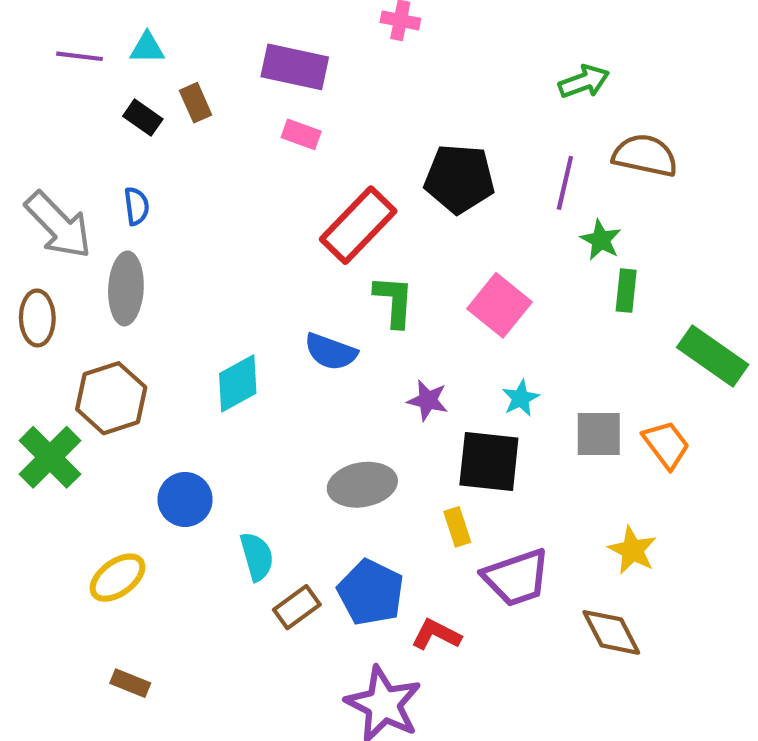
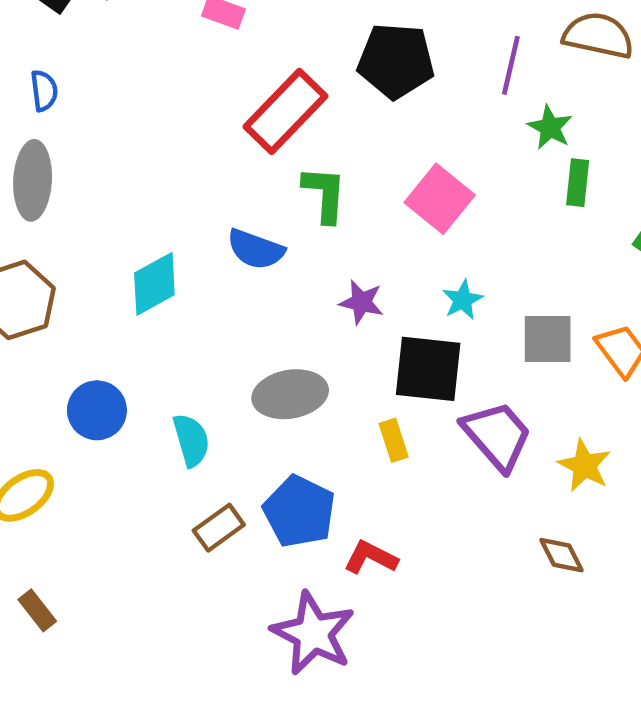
cyan semicircle: (257, 556) -> (191, 440), moved
purple trapezoid: (516, 578) -> (497, 436), moved, turned -112
brown diamond: (611, 632) -> (561, 555), size x0.7
brown rectangle: (130, 683) -> (37, 610), turned 30

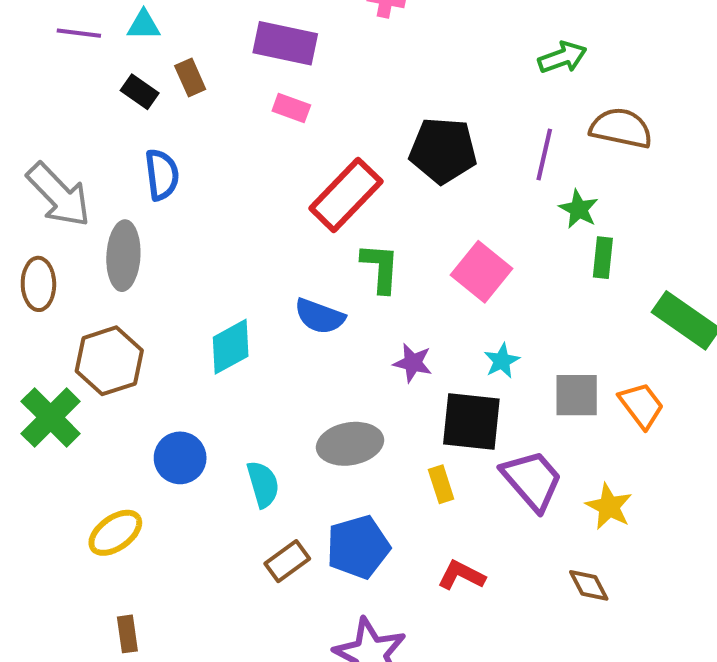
blue semicircle: (44, 91) -> (162, 175), moved, size x1.4
blue pentagon: (299, 511) -> (358, 547), turned 30
red L-shape: (371, 557) -> (461, 575), moved
brown rectangle: (37, 610) -> (127, 634), turned 30

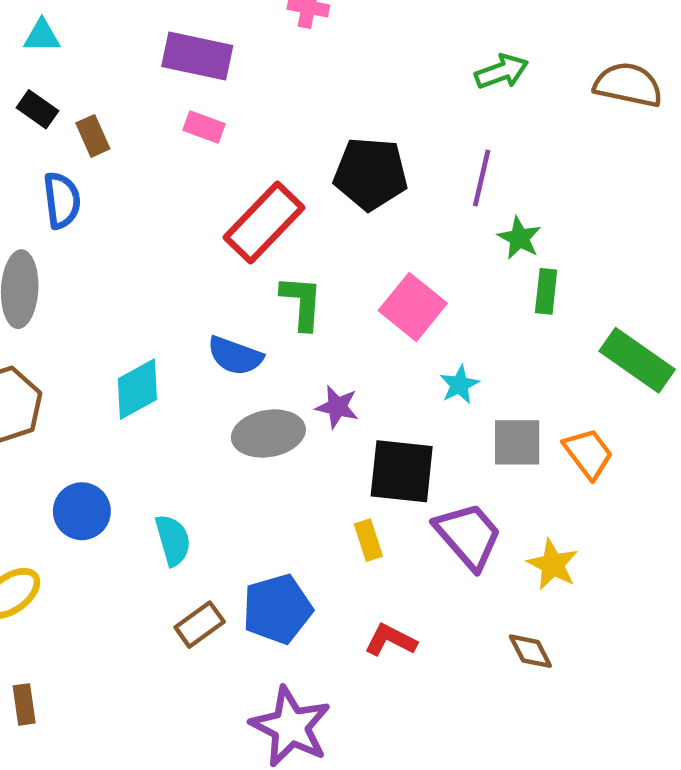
brown rectangle: (190, 78) -> (93, 136), moved
brown semicircle: (621, 128) -> (628, 85), moved
cyan star: (502, 361) -> (459, 385), moved
gray ellipse: (350, 444) -> (268, 434), moved

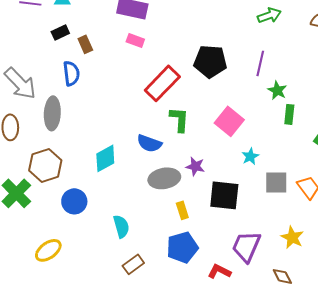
black rectangle: (37, 109) -> (60, 32), turned -60
blue circle: (82, 511) -> (74, 201), moved
purple trapezoid: (468, 536) -> (246, 246), moved, turned -116
yellow rectangle: (368, 540) -> (182, 210), moved
blue pentagon: (277, 609) -> (182, 247), moved

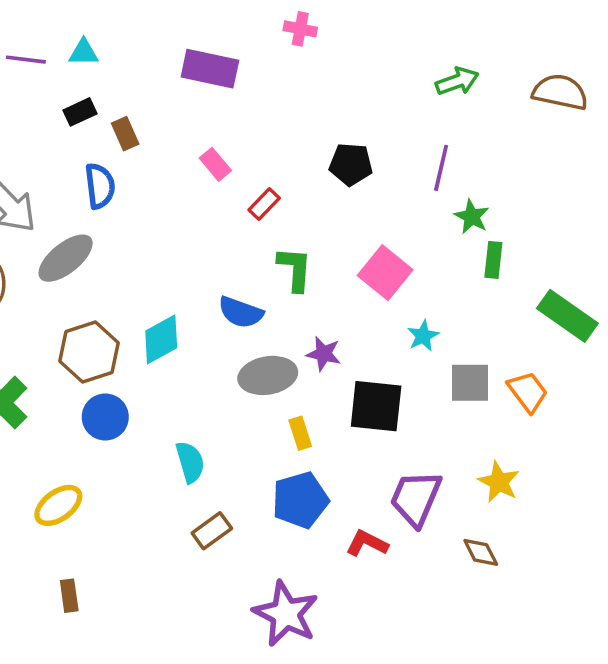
pink rectangle: (135, 40) -> (215, 164), moved, turned 30
black pentagon: (210, 61) -> (351, 164), size x0.7
red rectangle: (162, 83) -> (264, 204), size x0.5
gray ellipse: (52, 113) -> (66, 258), turned 48
brown hexagon: (45, 165) -> (89, 352), moved

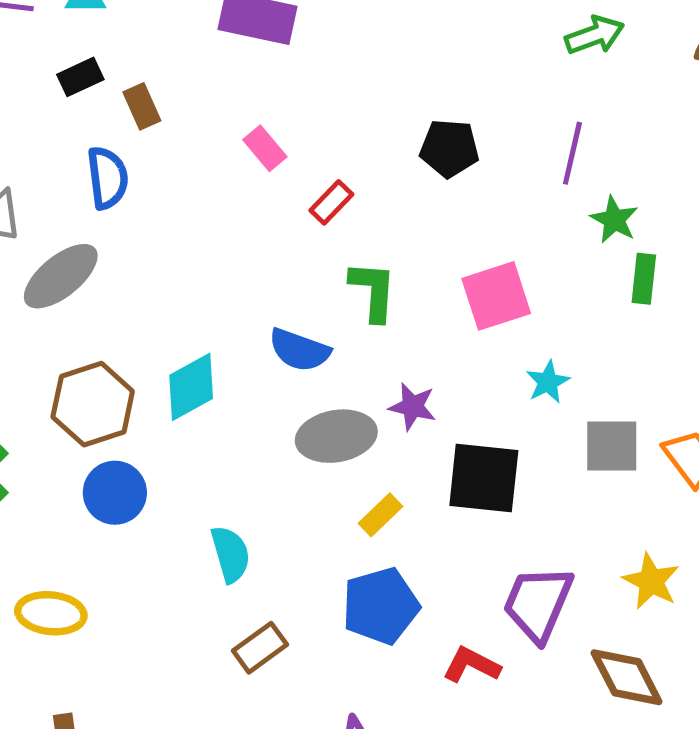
pink square: (385, 273) -> (496, 296), turned 33
yellow rectangle: (300, 433) -> (381, 515), turned 64
yellow ellipse: (58, 505) -> (51, 613), turned 42
brown diamond: (481, 552) -> (627, 677), size x1.5

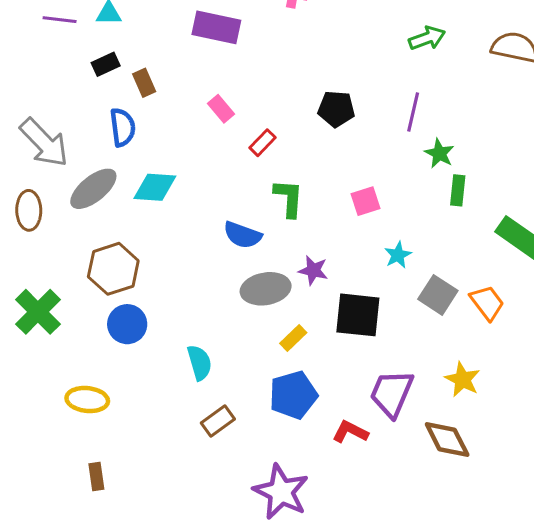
pink square: (496, 296) -> (366, 201), size x0.7
cyan diamond: (191, 387) -> (155, 187), moved, turned 33
gray square: (612, 446) -> (438, 295), turned 33

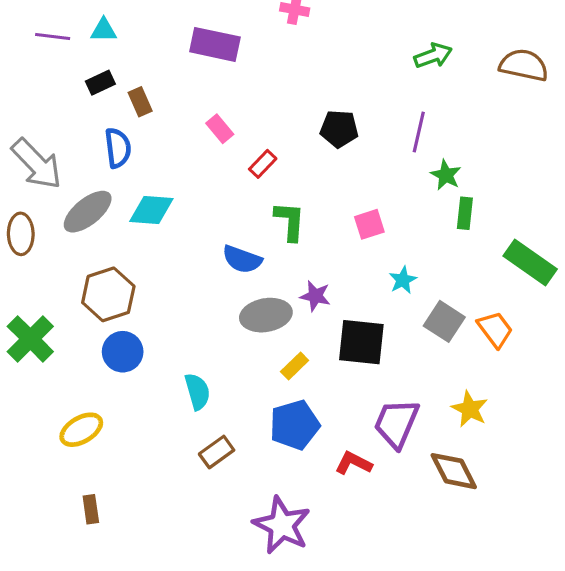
yellow ellipse: (87, 400) -> (81, 430), turned -36

